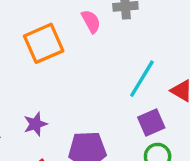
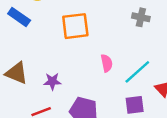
pink semicircle: (91, 21) -> (107, 63), moved

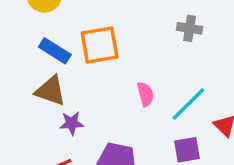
blue rectangle: (19, 17) -> (55, 51), moved
brown triangle: (17, 73) -> (50, 91), moved

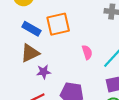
brown triangle: (50, 91) -> (30, 53), turned -42

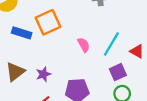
brown triangle: (30, 53) -> (15, 72), moved

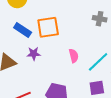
purple star: (43, 74) -> (34, 54), moved

